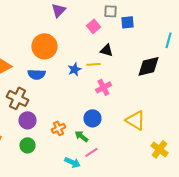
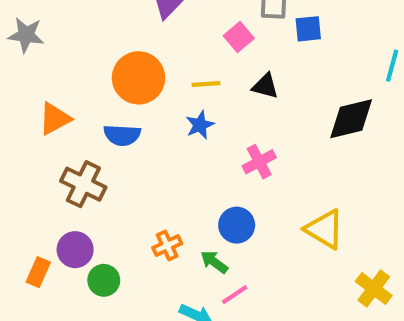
yellow line: (93, 64) -> (206, 84), moved
purple circle: (27, 120) -> (75, 250), moved

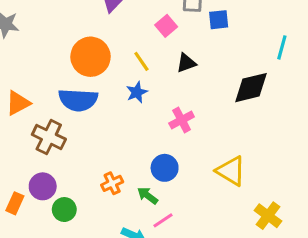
yellow line: (206, 84) -> (141, 61), turned 60
black triangle: (265, 86) -> (186, 63), turned -35
orange triangle: (55, 119) -> (18, 103), moved
blue semicircle: (122, 135) -> (78, 100), size x1.4

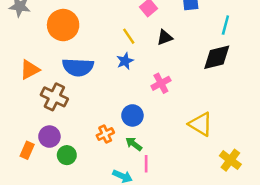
cyan line: (282, 47) -> (225, 25), moved
orange circle: (91, 57) -> (63, 25), moved
blue circle: (165, 168) -> (132, 115), moved
pink line: (163, 220) -> (146, 164), turned -56

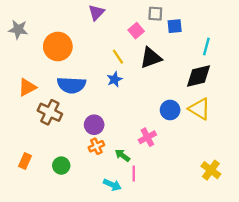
black triangle: (165, 37) -> (151, 58), size x1.5
pink cross: (161, 83) -> (147, 137), moved
blue circle: (132, 115) -> (170, 110), moved
yellow triangle: (201, 124) -> (200, 109), moved
purple circle: (49, 137) -> (94, 125), moved

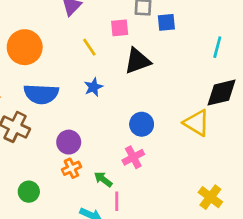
pink square: (136, 31) -> (120, 28), turned 35
cyan line: (206, 46) -> (217, 47), moved
yellow line: (118, 57) -> (89, 47), moved
black diamond: (198, 76) -> (221, 93), moved
blue circle: (170, 110) -> (142, 124), moved

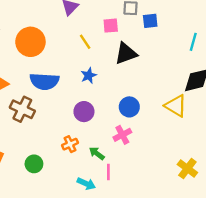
purple circle: (69, 142) -> (84, 112), moved

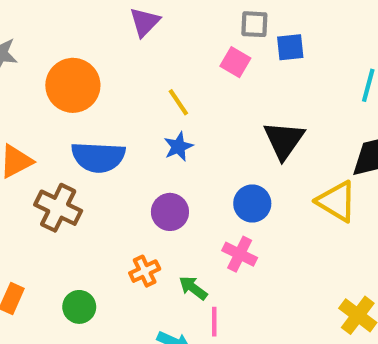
pink square: (111, 26) -> (235, 62), moved, turned 35
yellow line: (85, 42) -> (178, 102), moved
black triangle: (126, 53) -> (284, 140), moved, turned -35
pink cross: (122, 135) -> (240, 254), turned -36

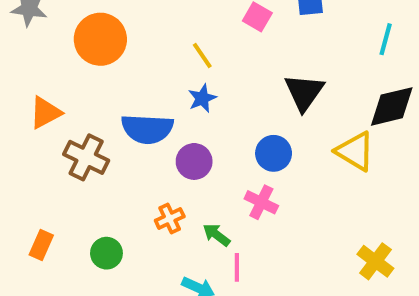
blue semicircle: (98, 157) -> (147, 129), moved

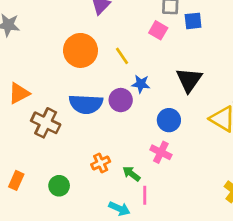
orange circle: (100, 39) -> (81, 50), moved
blue star: (202, 98) -> (141, 84), moved, turned 30
purple circle: (194, 161) -> (121, 100), moved

